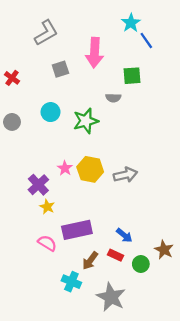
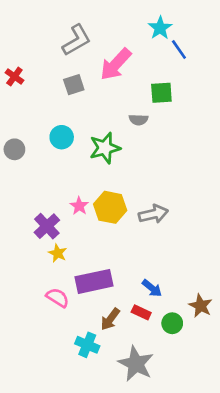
gray L-shape: (46, 33) -> (76, 40), moved
pink arrow: (95, 53) -> (116, 64), turned 40
red cross: (12, 78) -> (14, 77), moved

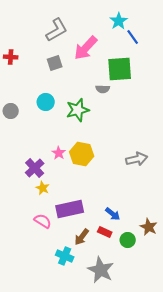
red cross: (14, 77) -> (11, 57), turned -32
green square: (161, 93) -> (120, 69), size x1.5
gray arrow: (153, 214) -> (137, 159), moved

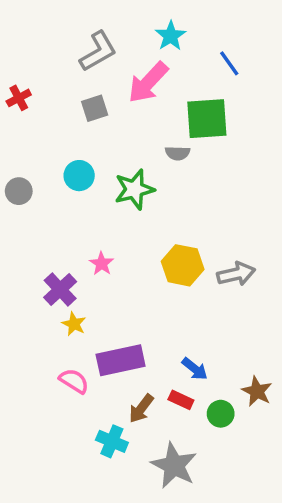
cyan star: (119, 21) -> (171, 36), moved
red cross: (11, 57) -> (19, 98), turned -32
yellow hexagon: (82, 154) -> (183, 265), moved

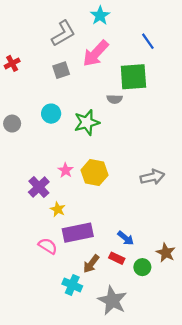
cyan star: (171, 36) -> (100, 16), moved
yellow hexagon: (183, 265) -> (94, 173), moved
yellow star: (74, 324) -> (58, 209), moved

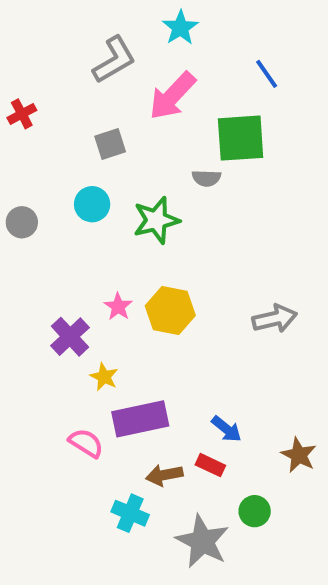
gray square: (61, 70) -> (110, 144), moved
brown arrow: (91, 264) -> (164, 475), turned 42
green circle: (142, 267) -> (255, 511), moved

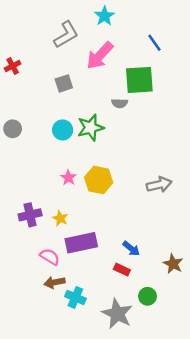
cyan circle: (92, 204) -> (63, 130), moved
purple cross: (70, 337) -> (30, 215), moved, turned 30
brown arrow: (164, 475) -> (54, 282), moved

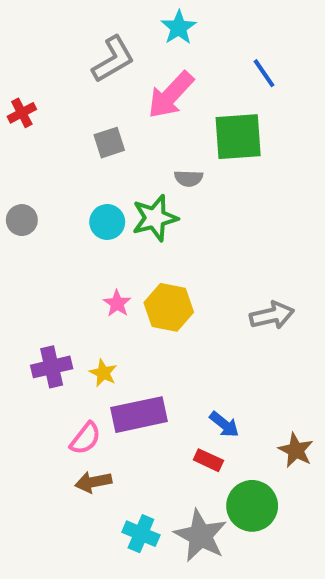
gray semicircle: (120, 103) -> (189, 178), moved
pink semicircle: (50, 257) -> (85, 438), turned 96
green circle: (148, 296) -> (252, 506), size x1.6
cyan cross: (75, 297) -> (141, 534), moved

